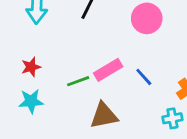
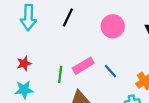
green line: (78, 81) -> (60, 74), turned -63

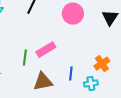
blue line: (111, 71) -> (71, 74), moved, turned 48

